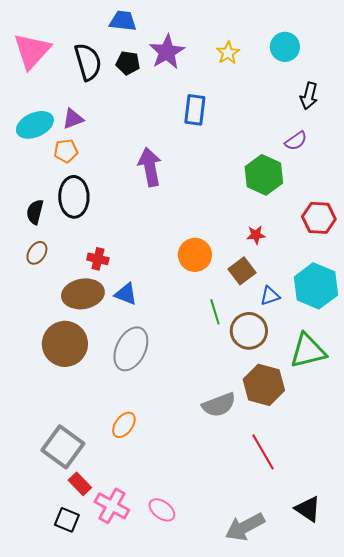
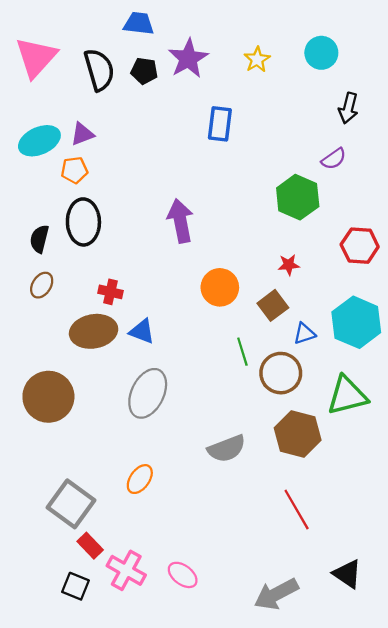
purple arrow: (150, 167) -> (180, 221), moved
brown circle: (65, 344) -> (48, 397), moved
gray semicircle: (219, 405) -> (227, 449), moved

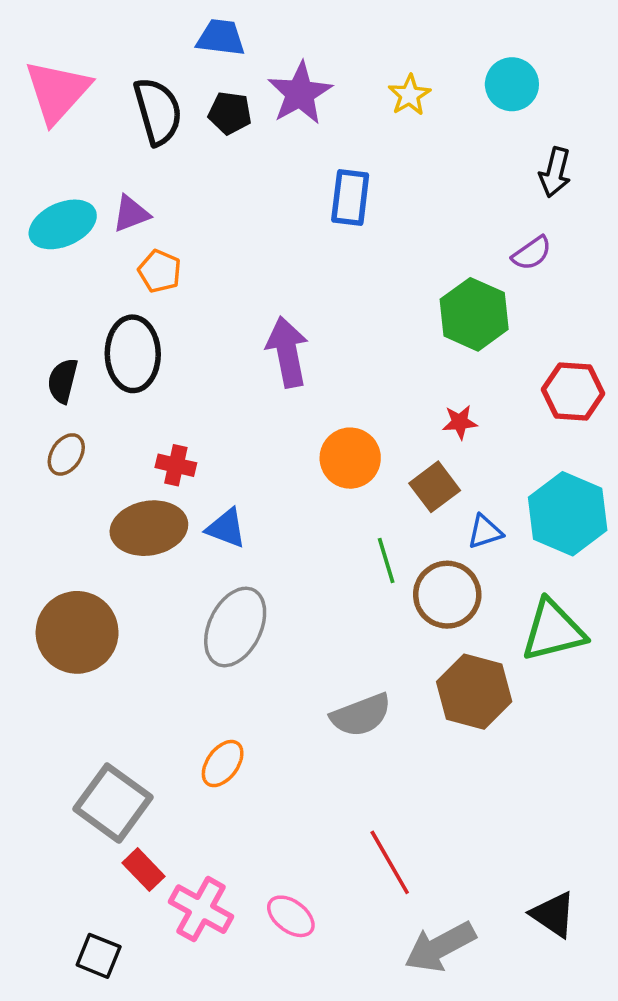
orange pentagon: (74, 170) -> (160, 271), moved, turned 30
red line: (297, 510) -> (390, 862), moved
black square: (76, 586) -> (99, 956), moved

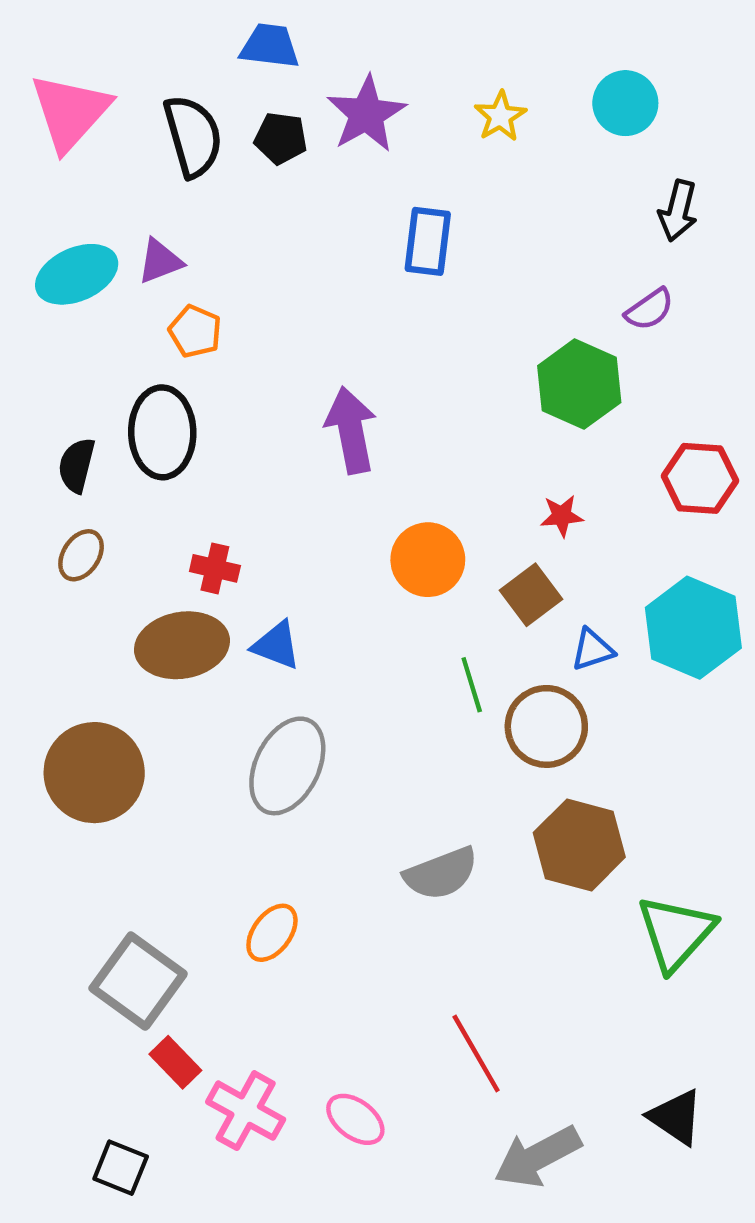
green triangle: (553, 631) -> (676, 933), moved, turned -34

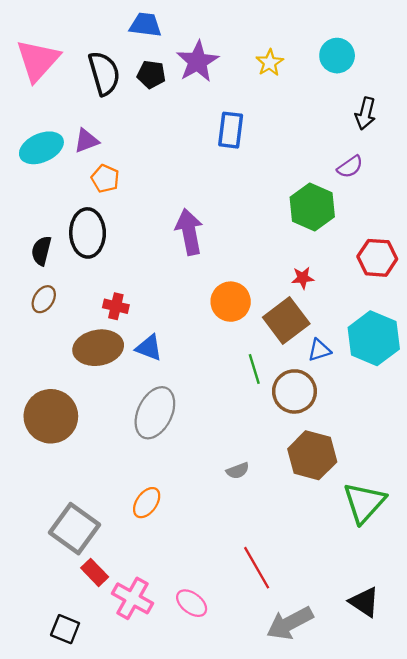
brown square: (531, 595) -> (286, 320), size x1.4
gray semicircle: (441, 874) -> (238, 471), size x0.6

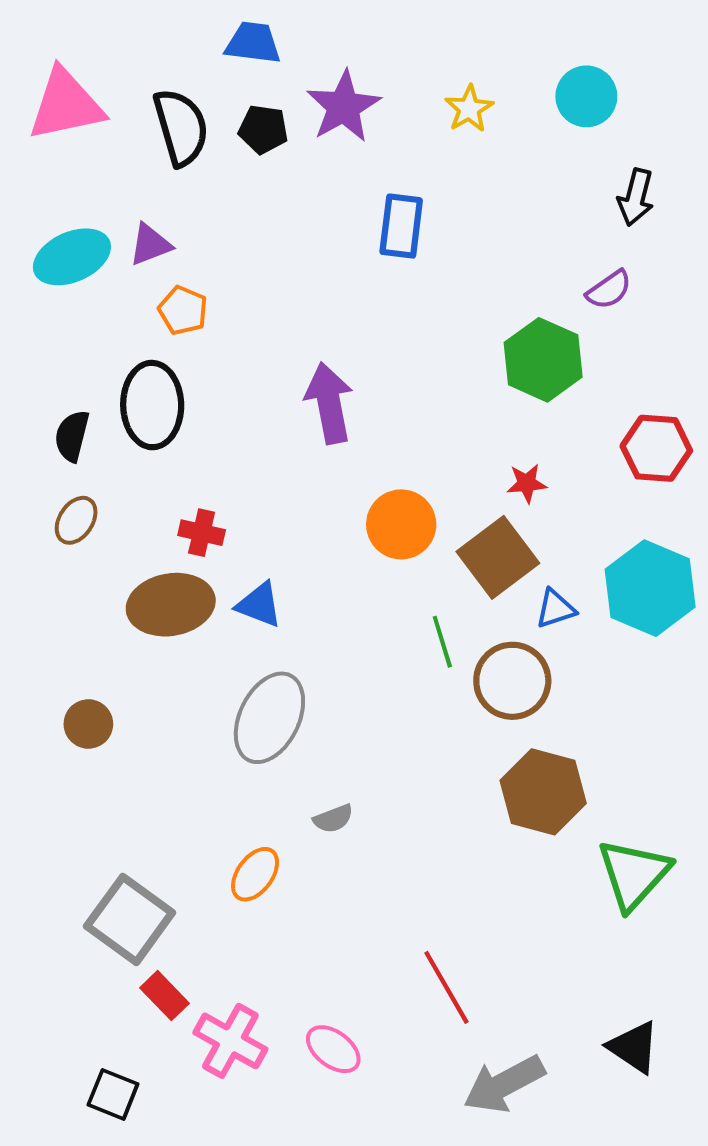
pink triangle: (38, 60) -> (66, 105), turned 36
brown circle: (51, 416) -> (88, 724), size x0.5
gray semicircle: (238, 471) -> (333, 819), moved

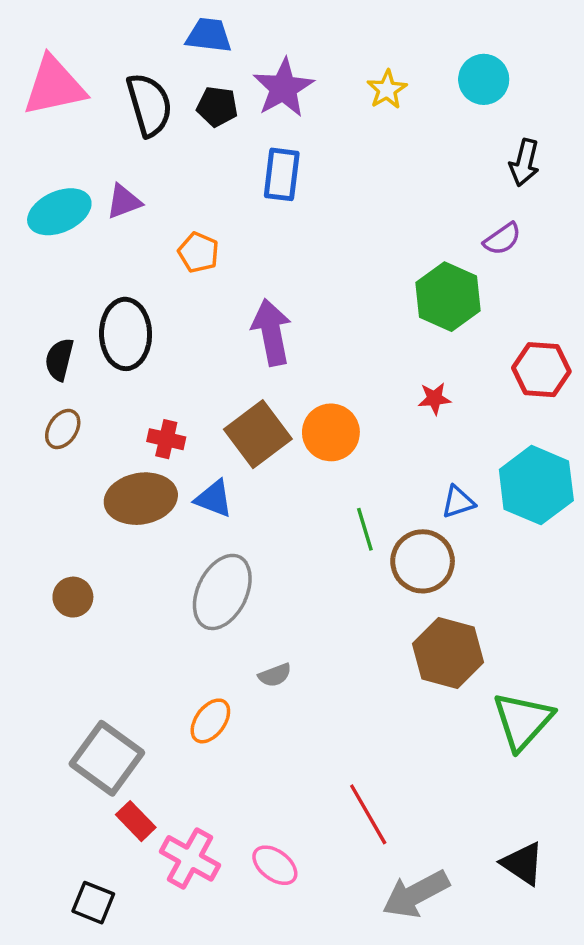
blue rectangle: (401, 226) -> (282, 174), moved
orange pentagon: (183, 310) -> (199, 252), moved
brown square: (498, 557) -> (258, 434), moved

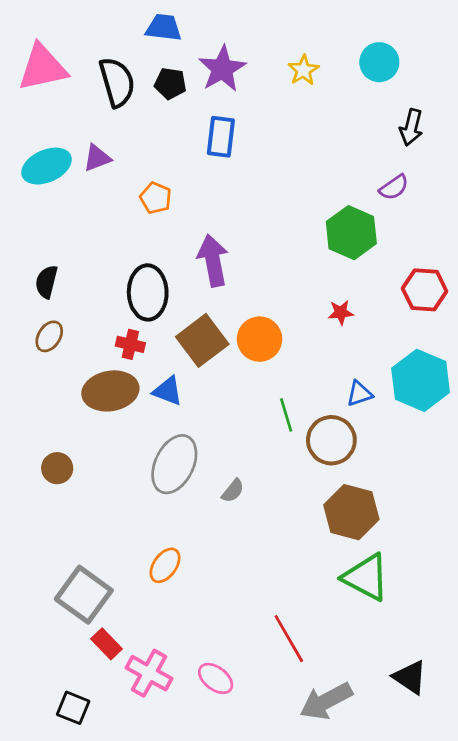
black ellipse: (126, 334) -> (148, 292), moved
gray semicircle: (275, 675) -> (233, 491), moved, turned -30
green triangle: (523, 721) -> (366, 577), moved, turned -44

